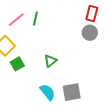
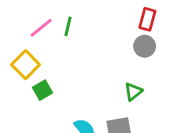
green triangle: (51, 61) -> (133, 92), moved

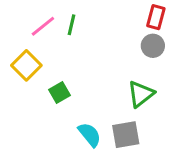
green square: (43, 90) -> (59, 92), moved
green triangle: (133, 92) -> (141, 94), size x1.4

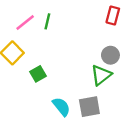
gray circle: (153, 46) -> (110, 55), moved

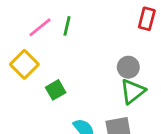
gray circle: (110, 55) -> (128, 67), moved

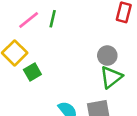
green square: (56, 90) -> (32, 72), moved

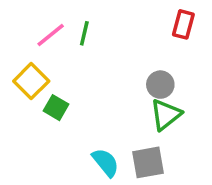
green square: (32, 72) -> (56, 108), turned -30

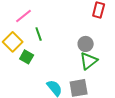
green line: (84, 33) -> (39, 34), moved, turned -32

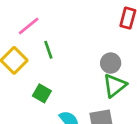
green square: (27, 57) -> (42, 93), moved

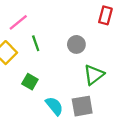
gray circle: (111, 63) -> (76, 44), moved

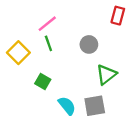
pink line: (18, 22) -> (47, 24), moved

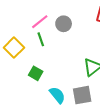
gray circle: (89, 44) -> (64, 24), moved

